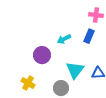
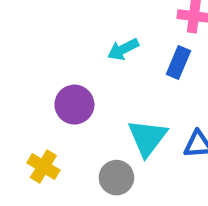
cyan arrow: (64, 39) -> (123, 49), moved

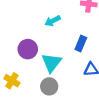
blue rectangle: (178, 63) -> (81, 43), moved
cyan triangle: (147, 138) -> (51, 63), moved

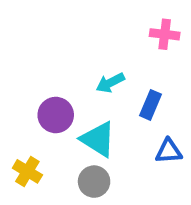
cyan arrow: (53, 21) -> (110, 83), moved
cyan triangle: (51, 63) -> (98, 139), turned -35

